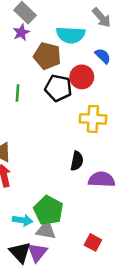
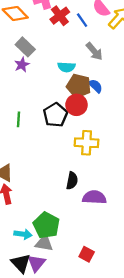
cyan semicircle: (71, 35) -> (66, 67), size x0.7
brown pentagon: (47, 56) -> (79, 86), moved
black pentagon: (58, 88) -> (55, 115), turned 30

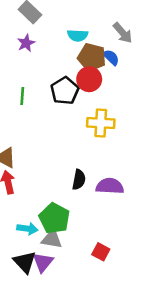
gray arrow: (94, 51) -> (123, 33), moved
purple star: (22, 65) -> (26, 43), moved
black semicircle: (72, 181) -> (79, 180), moved

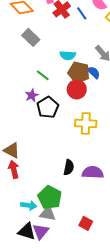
purple star: (26, 43) -> (32, 95), moved
black pentagon: (65, 91) -> (48, 107), moved
green line: (22, 96) -> (43, 75), moved, turned -56
black triangle: (25, 262) -> (27, 231), turned -30

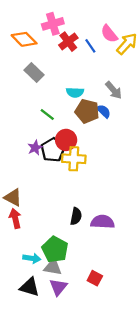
red circle: (77, 89) -> (66, 140), moved
purple star: (32, 95) -> (35, 148), moved
yellow cross: (86, 123) -> (74, 159), moved
purple triangle: (41, 231) -> (58, 287), moved

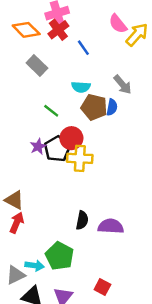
red cross: (68, 42) -> (58, 30), moved
blue line: (90, 46) -> (83, 48), moved
blue semicircle: (104, 111) -> (112, 107), turned 56
red arrow: (15, 218) -> (17, 223), turned 36
gray triangle: (53, 267) -> (15, 275), moved, turned -36

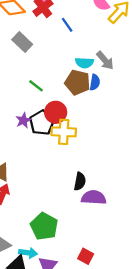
cyan semicircle: (81, 87) -> (84, 63), moved
black semicircle: (82, 220) -> (80, 181), moved
cyan arrow: (35, 266) -> (28, 253), moved

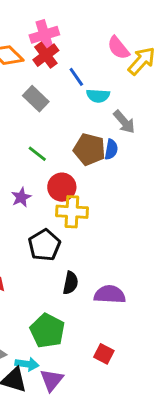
gray rectangle: (22, 42) -> (36, 99), moved
cyan semicircle: (84, 63) -> (98, 96), moved
black pentagon: (42, 123) -> (44, 245), moved
black semicircle: (80, 181) -> (71, 283), moved
red square: (86, 256) -> (104, 354), moved

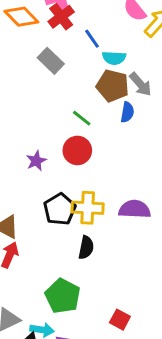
brown pentagon: (89, 149) -> (113, 86), moved
green line: (37, 154) -> (82, 118), moved
yellow cross: (72, 212) -> (88, 208), moved
purple semicircle: (110, 294) -> (135, 209), moved

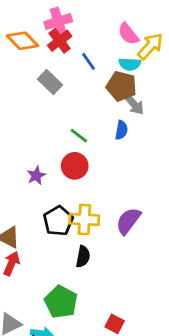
cyan semicircle: (114, 58) -> (130, 64), moved
brown pentagon: (113, 86) -> (121, 86), moved
purple semicircle: (135, 209) -> (128, 221), turned -56

